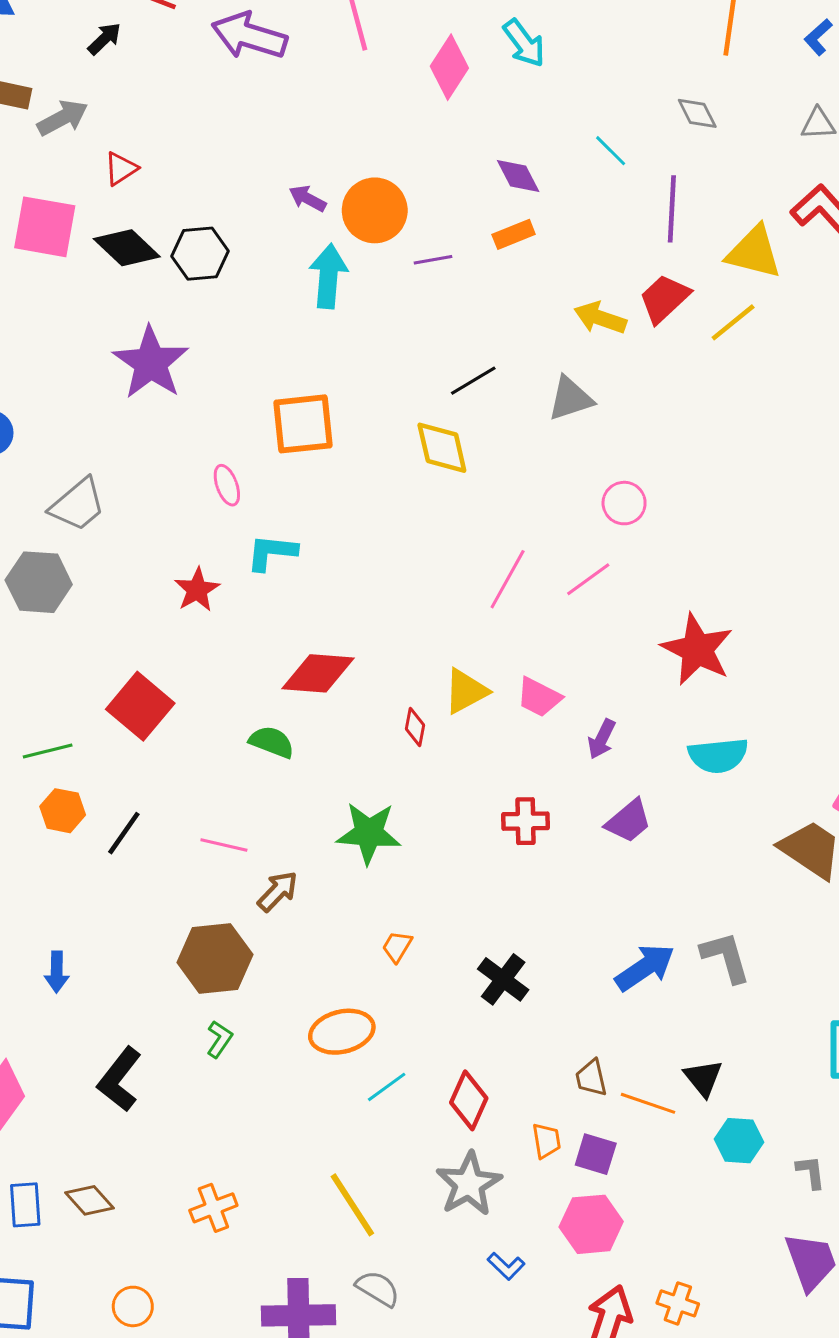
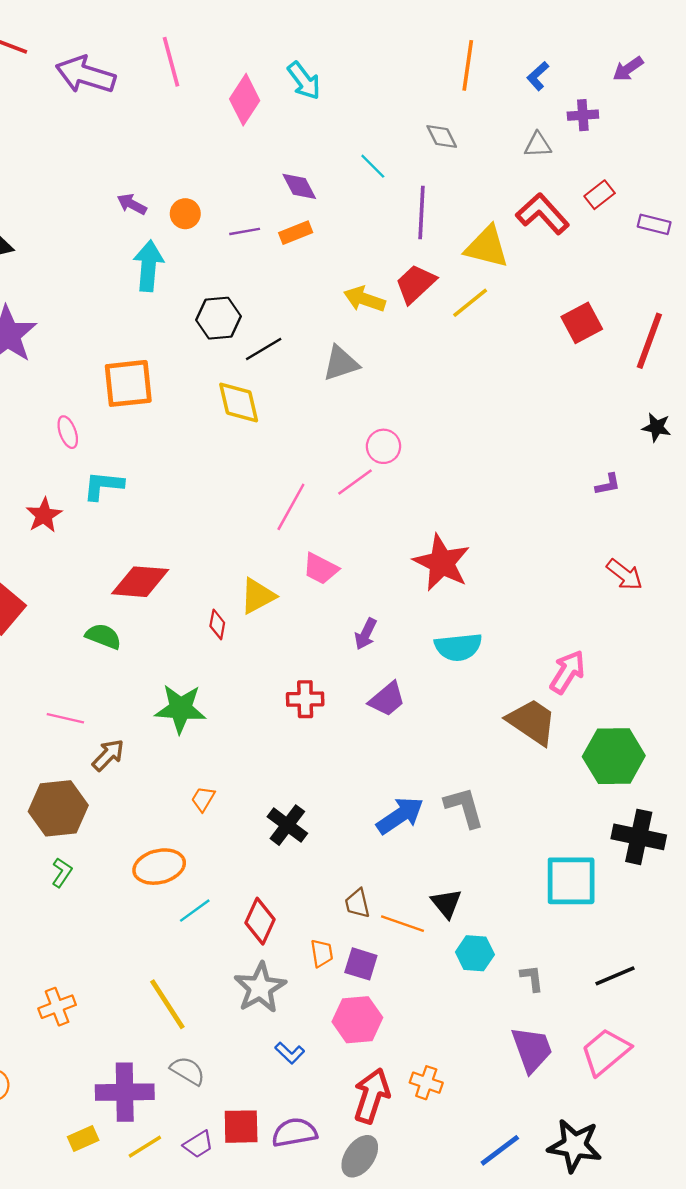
orange circle: (375, 210) -> (185, 214), size x0.6
black hexagon: (200, 254) -> (218, 318), moved
purple line: (433, 260) -> (245, 231), moved
pink line: (588, 579) -> (355, 482), moved
pink trapezoid: (539, 697) -> (321, 569), moved

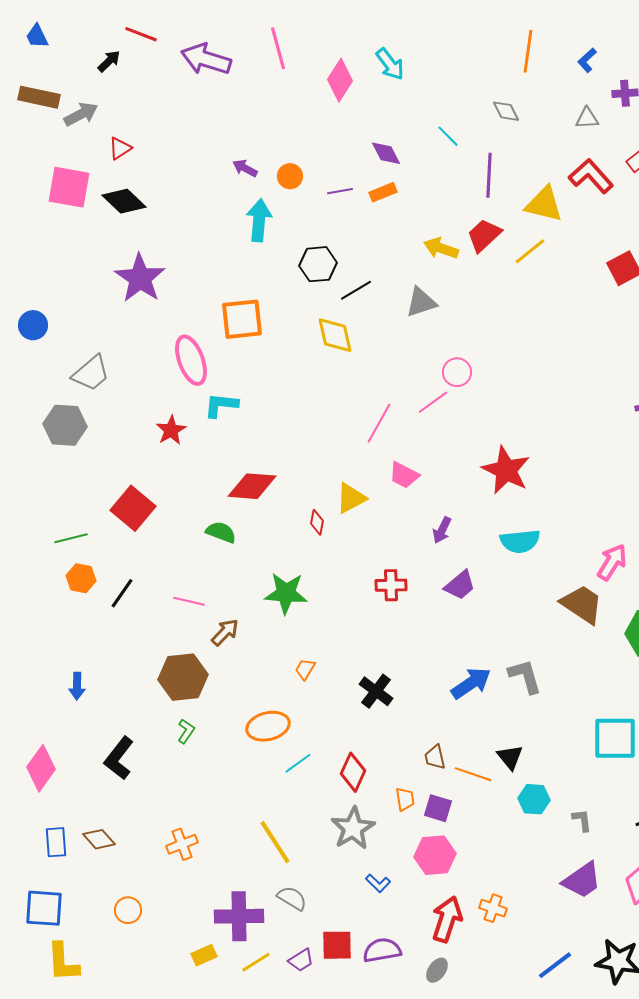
pink ellipse: (68, 432) -> (191, 360), size x1.8
purple trapezoid: (532, 1049) -> (582, 880), turned 75
gray ellipse: (360, 1156) -> (437, 970), size x0.7

